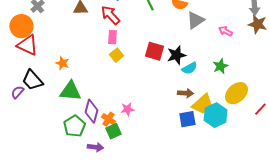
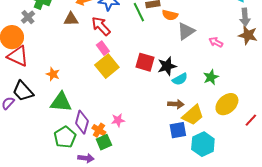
pink rectangle: (112, 37) -> (103, 48), turned -40
yellow square: (116, 55) -> (107, 66), size x1.6
cyan hexagon: (215, 115) -> (203, 144), moved

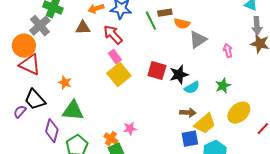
gray cross: (28, 17) -> (40, 26), size x1.5
pink arrow: (216, 42) -> (228, 51), turned 48
purple diamond: (82, 122) -> (52, 131), moved

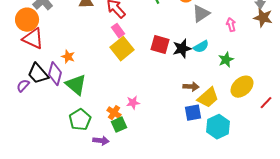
cyan semicircle: (192, 88) -> (201, 47), moved
green triangle: (73, 111) -> (76, 85), turned 35
purple diamond: (52, 131) -> (55, 74), moved

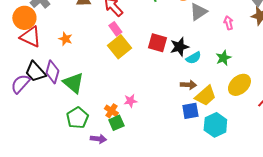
cyan semicircle: (201, 47) -> (193, 58), moved
orange star: (68, 57) -> (65, 39), moved
purple semicircle: (23, 86) -> (20, 84), size x1.5

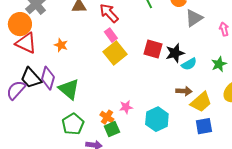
blue square: (190, 111) -> (204, 126), moved
cyan hexagon: (215, 125) -> (157, 119), moved

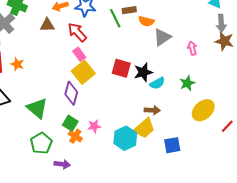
orange star: (61, 45) -> (17, 64), moved
purple diamond: (48, 78) -> (71, 93), moved
yellow trapezoid: (201, 102) -> (144, 128), moved
green square: (112, 129) -> (70, 123), moved, turned -35

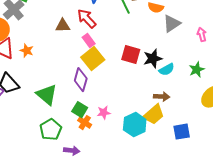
brown triangle: (47, 25) -> (63, 26), moved

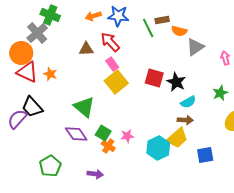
black star: (153, 59) -> (176, 82), turned -30
cyan semicircle: (167, 70) -> (188, 102), moved
purple diamond: (81, 80) -> (76, 134), moved, turned -50
green triangle: (47, 95) -> (84, 107), moved
green pentagon: (51, 130) -> (50, 166), moved

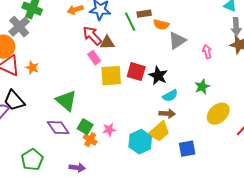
brown triangle: (86, 49) -> (107, 43), moved
yellow square: (116, 82) -> (111, 76), moved, turned 35

